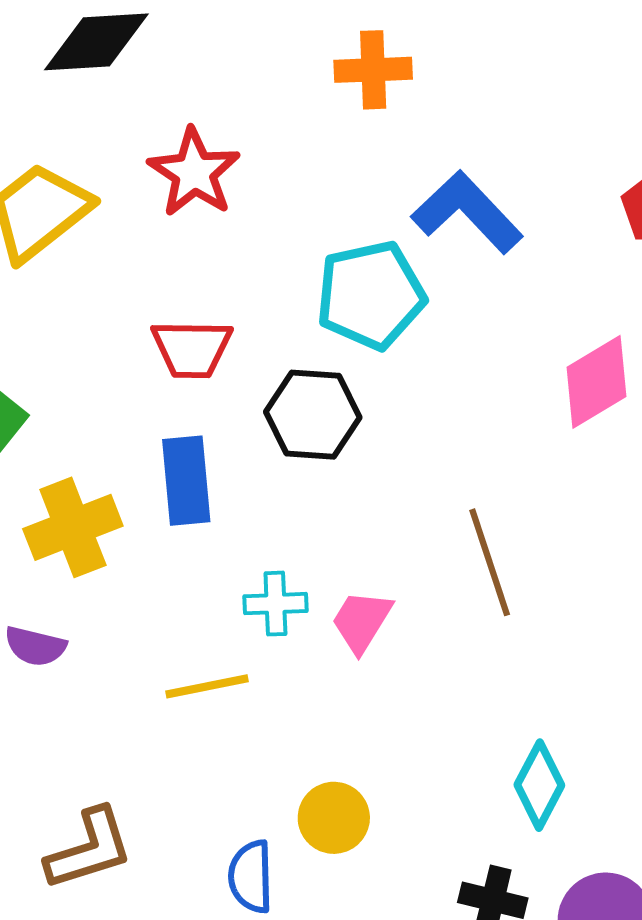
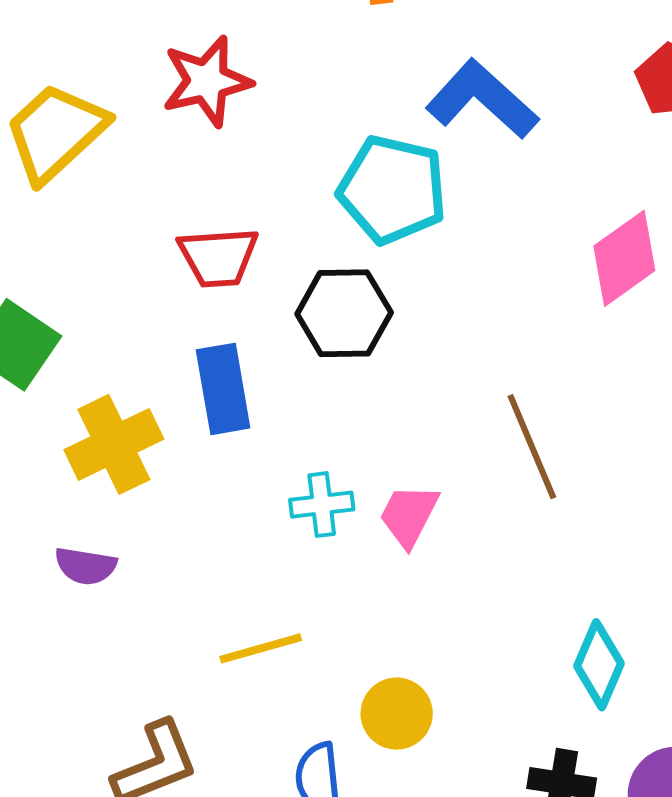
red star: (194, 172) -> (207, 81), turned 30
cyan pentagon: (371, 295) -> (392, 190), turned 30
yellow line: (207, 686) -> (261, 648), moved

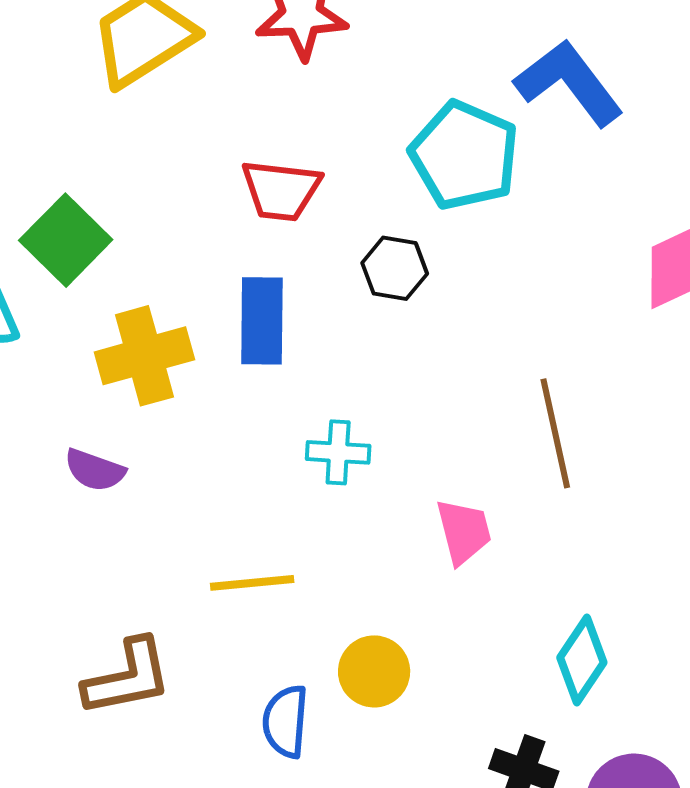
black hexagon: (344, 313) -> (395, 268), size x0.7
pink trapezoid: (409, 515) -> (464, 531), moved, turned 128

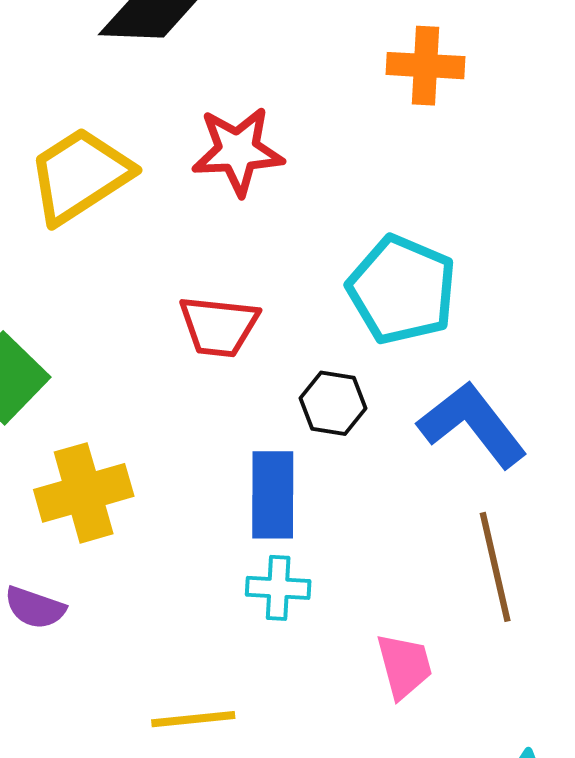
blue L-shape: (569, 83) -> (472, 425), moved
blue rectangle: (262, 321) -> (273, 495), moved

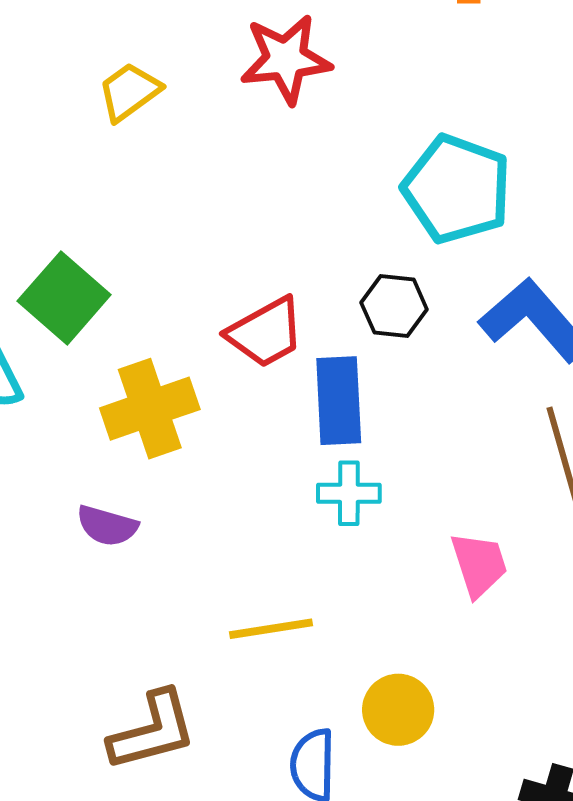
yellow trapezoid: (80, 175) -> (129, 92), size x0.6
red trapezoid: (219, 326) -> (266, 332), moved, turned -32

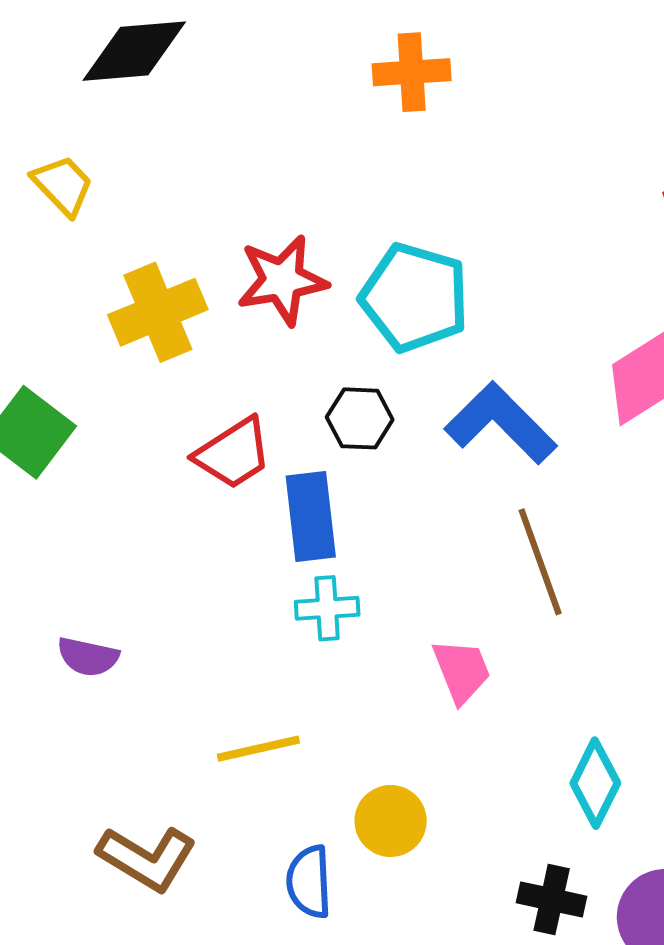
red star: (286, 59) -> (282, 280), moved
yellow trapezoid: (129, 92) -> (63, 185), moved, turned 86
yellow cross: (150, 409) -> (158, 312), moved
brown L-shape: (153, 731) -> (147, 858), turned 50

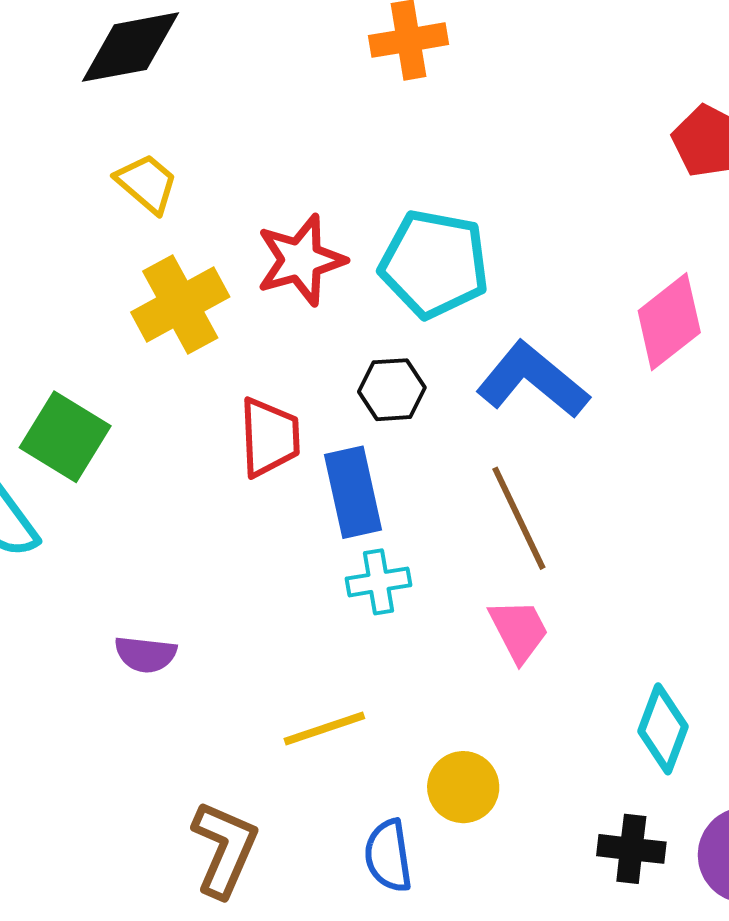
yellow trapezoid: (63, 185) -> (147, 183), moved
red trapezoid: (233, 453) -> (269, 437), turned -54
brown line: (540, 562) -> (519, 518), moved
brown L-shape: (147, 858) -> (225, 849), turned -92

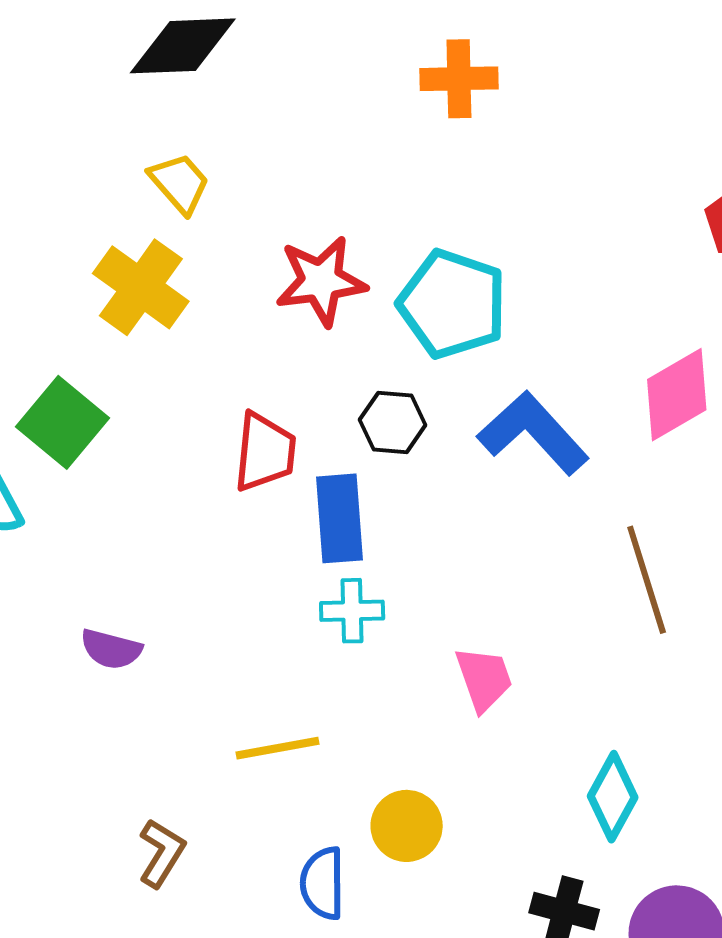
yellow cross: (180, 304) -> (141, 287), moved, turned -34
brown line: (519, 518) -> (647, 580), moved
brown L-shape: (225, 849) -> (162, 853), size x0.7

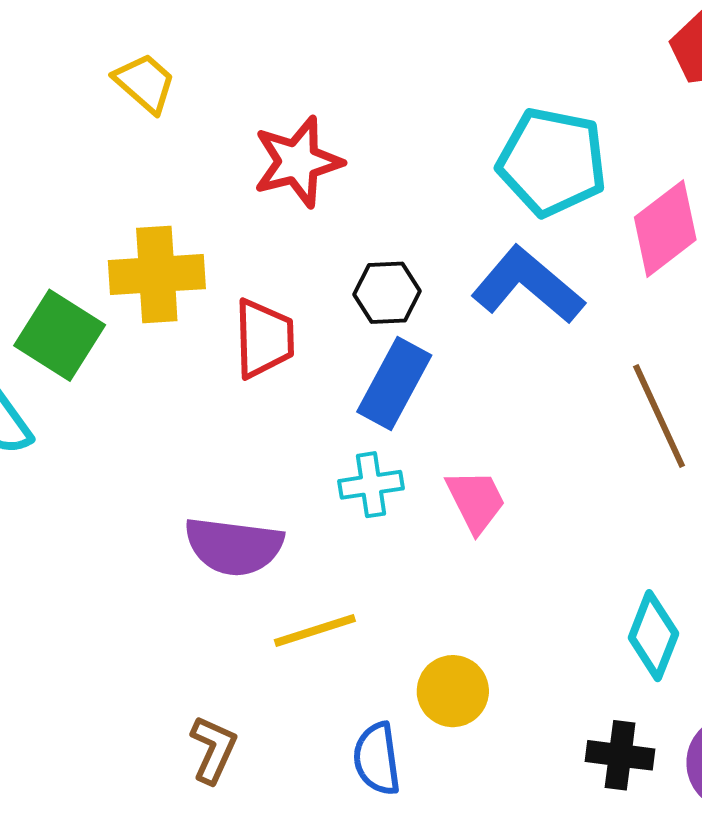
yellow cross: (141, 287) -> (157, 275), moved, turned -32
cyan pentagon: (452, 304) -> (552, 162), moved
blue rectangle: (340, 518) -> (394, 384), moved, turned 40
purple semicircle: (111, 649) -> (234, 546), moved, size x1.6
pink trapezoid: (484, 679) -> (476, 501), moved

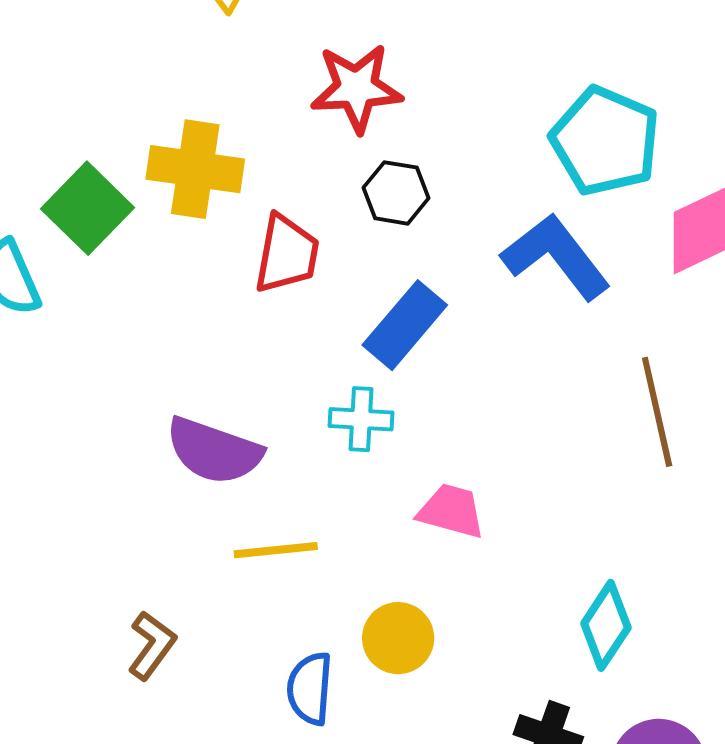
black hexagon: (387, 293) -> (396, 193), moved
pink trapezoid: (476, 501) -> (451, 511), moved, turned -60

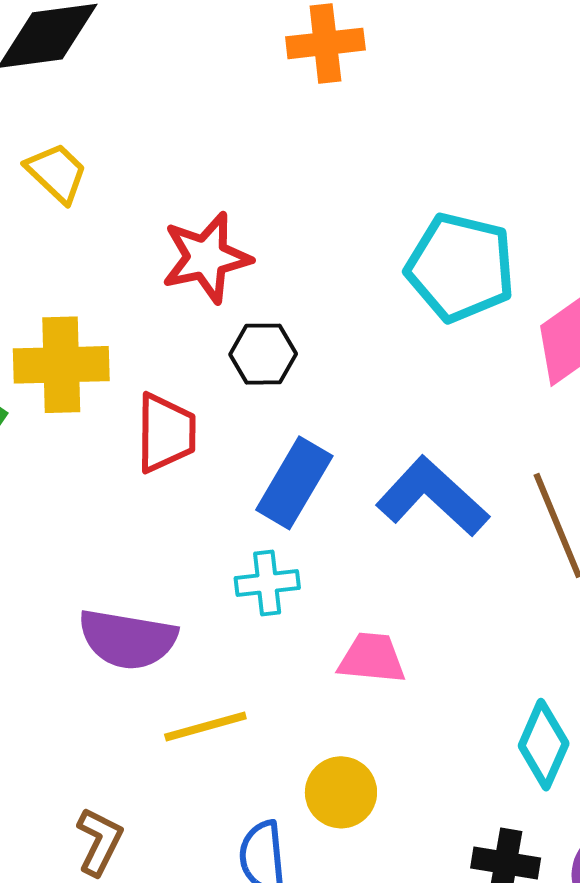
blue L-shape: (556, 257) -> (432, 497), moved

